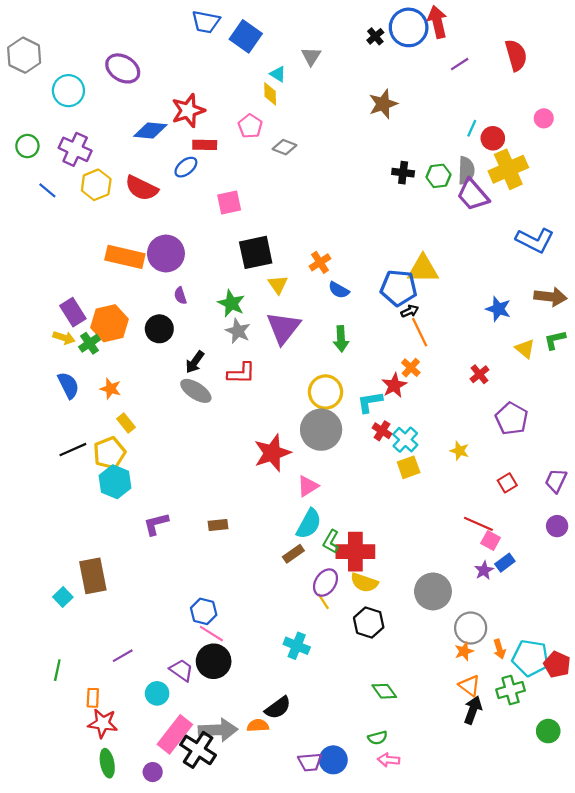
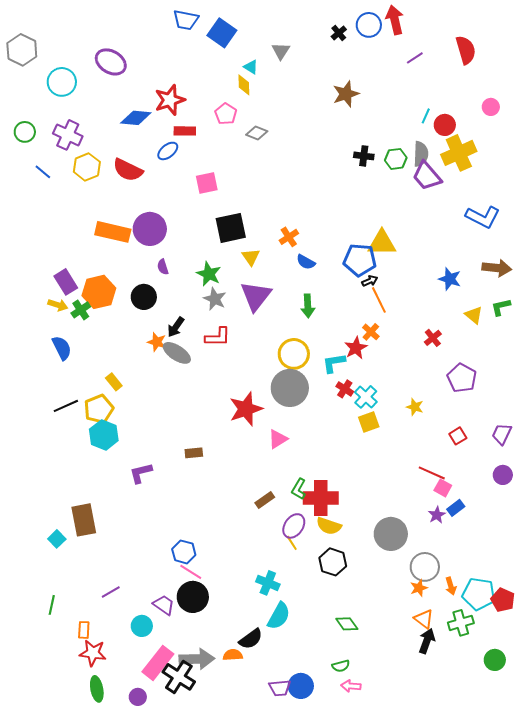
blue circle: (409, 27) -> (369, 25), size x0.7
orange star: (111, 389) -> (157, 342), moved
cyan semicircle: (309, 524) -> (279, 616), moved
brown rectangle: (218, 525) -> (194, 453), moved

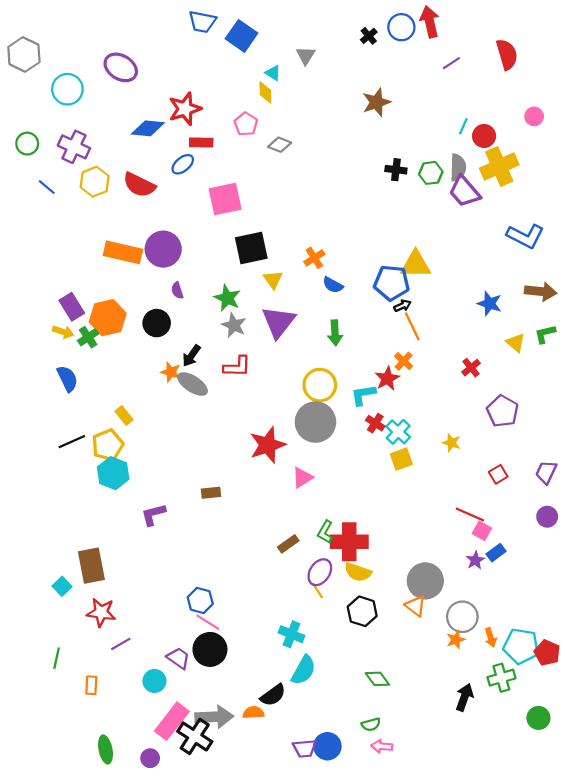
pink square: (207, 183) -> (225, 199), size x1.4
orange triangle: (424, 619) -> (416, 606), moved
red star: (93, 653) -> (101, 612), moved

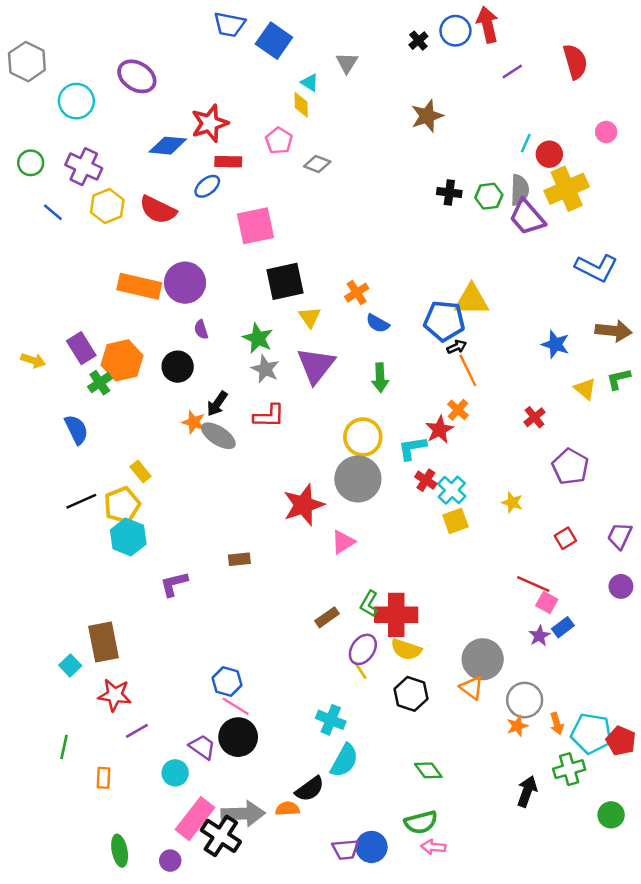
yellow arrow: (63, 332) -> (33, 360), moved
green semicircle: (371, 724) -> (421, 822), size x1.5

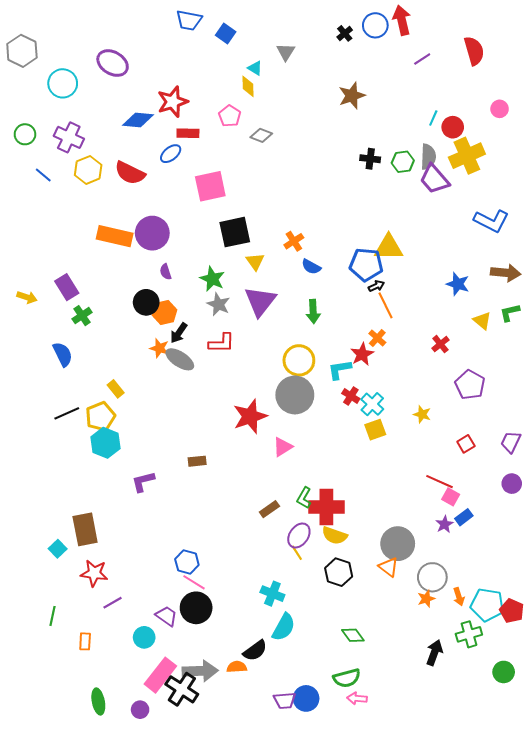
blue square: (274, 41) -> (226, 33), size x0.7
orange hexagon: (122, 360) -> (165, 313), moved, size x0.7

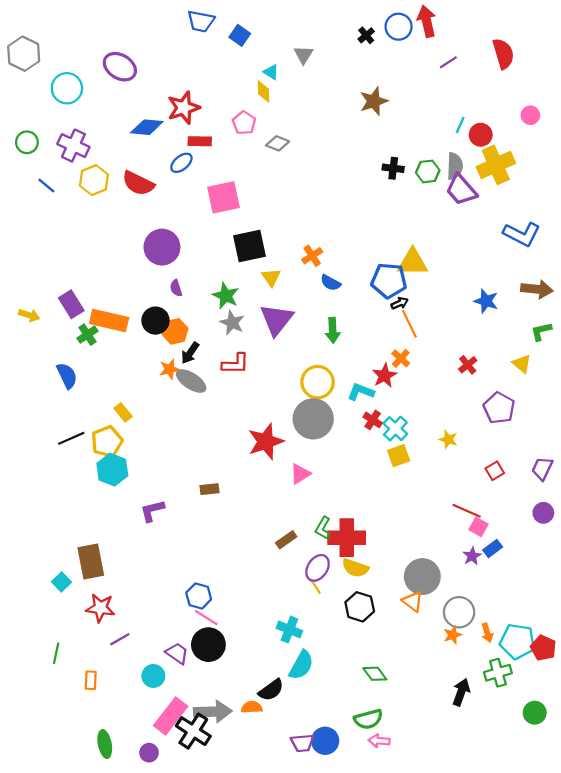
orange rectangle: (115, 236) -> (109, 321), moved
yellow triangle: (482, 321) -> (522, 364), moved
orange star: (159, 348) -> (170, 369), turned -30
cyan L-shape: (340, 370) -> (361, 392), turned 30

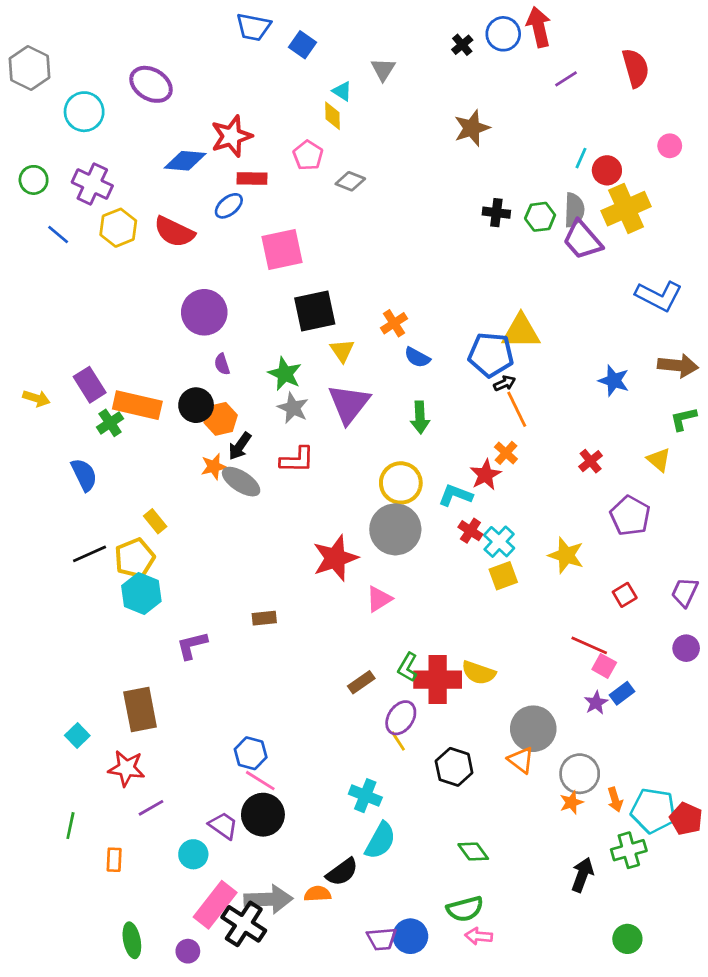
yellow star: (448, 439) -> (566, 555), size x1.5
brown rectangle: (91, 561) -> (140, 710), moved
yellow semicircle: (355, 568) -> (479, 673), moved
green circle: (535, 713) -> (627, 939), moved

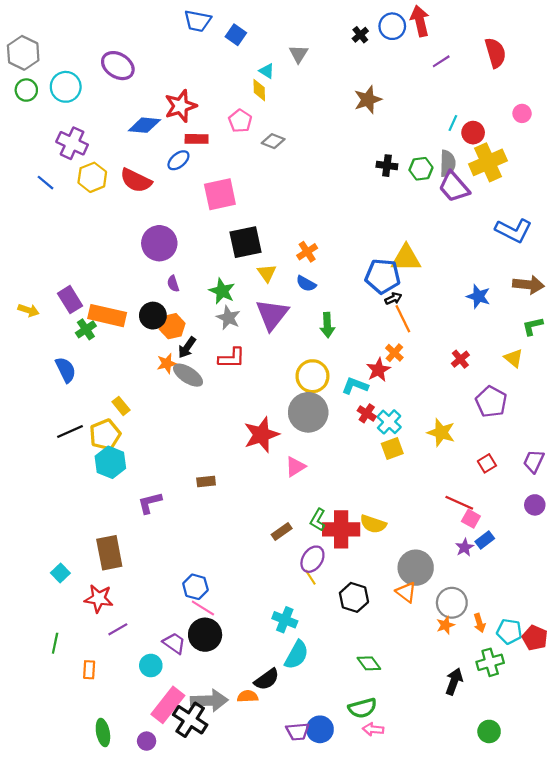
green circle: (34, 180) -> (26, 90), moved
blue semicircle: (417, 357) -> (306, 284), moved
cyan pentagon: (653, 811) -> (509, 631), size x0.7

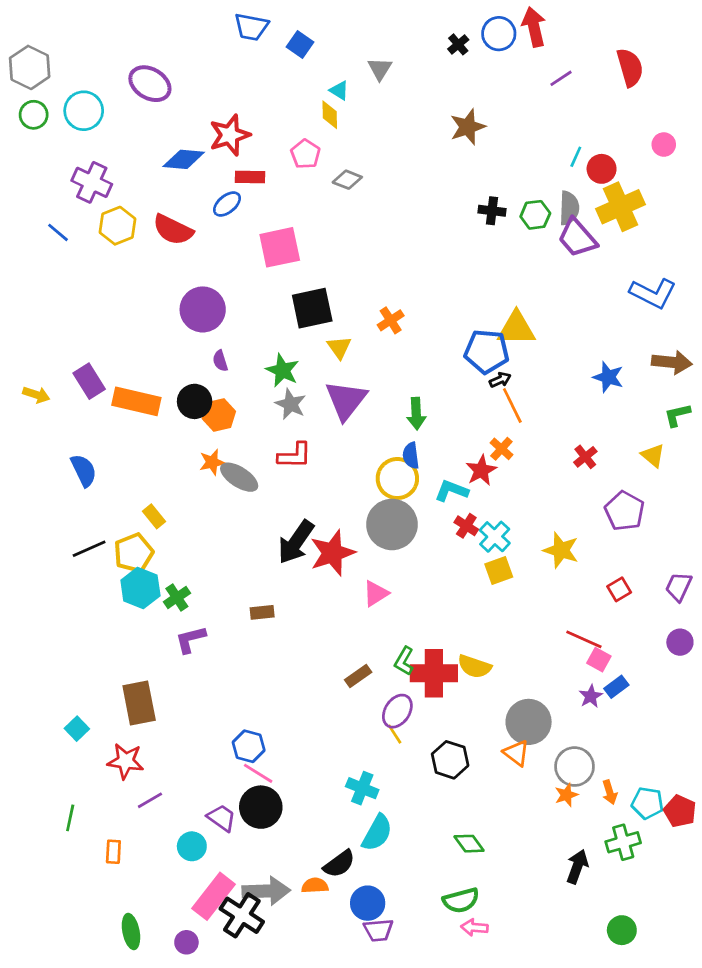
blue semicircle: (306, 284) -> (411, 456), moved, turned 54
green cross: (86, 329) -> (177, 598), moved
black arrow: (187, 347) -> (296, 542), moved, size x1.6
blue circle: (320, 729) -> (368, 903), moved

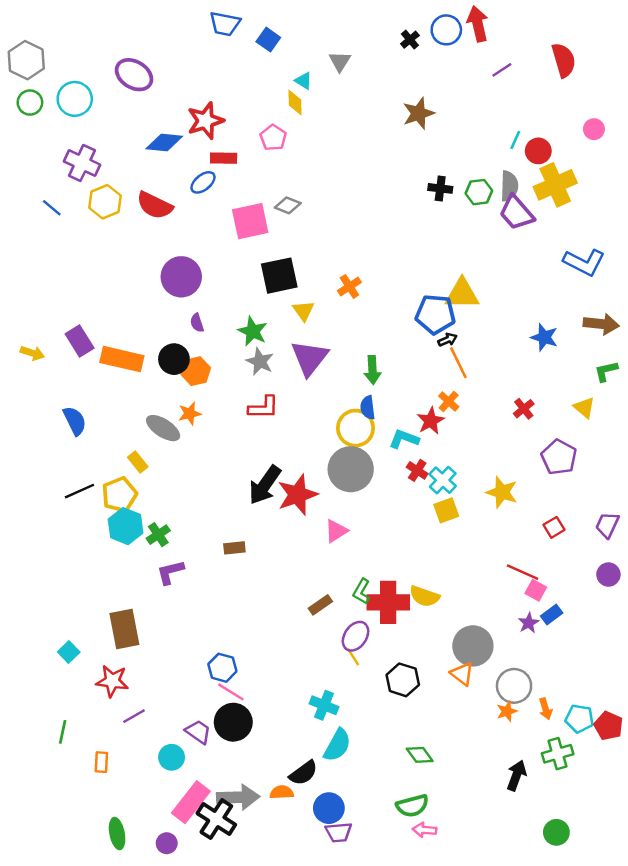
gray diamond: (347, 180) -> (288, 205), moved
gray ellipse: (239, 477) -> (163, 428), moved

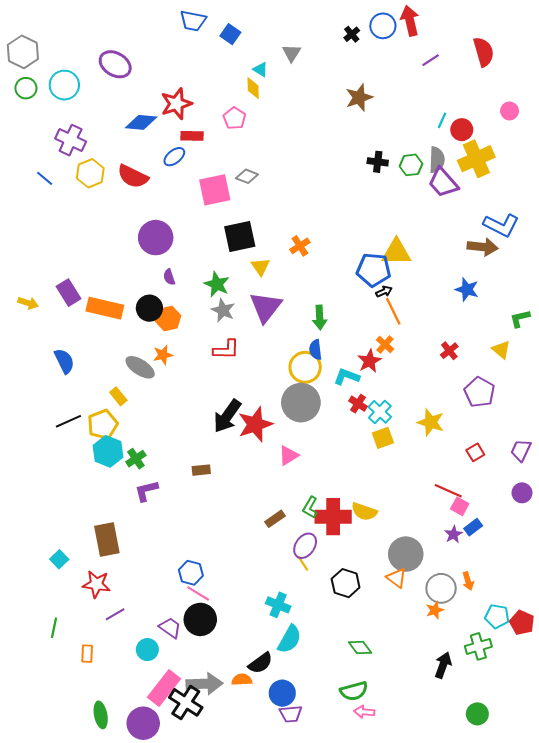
brown arrow: (601, 324) -> (483, 247), moved
orange arrow: (546, 709) -> (468, 581), moved
purple circle: (167, 843) -> (143, 723), size x1.8

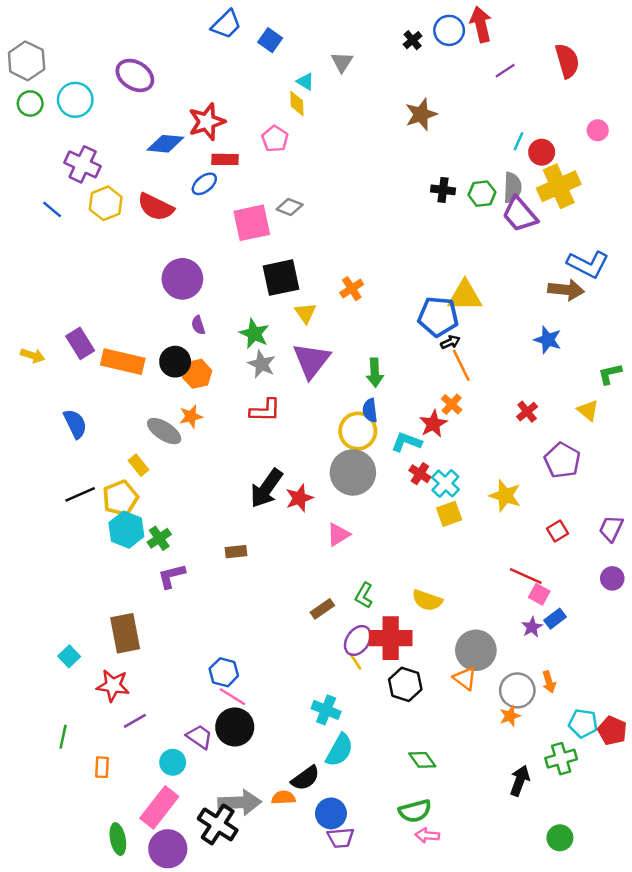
blue trapezoid: (193, 21) -> (226, 24), turned -56
red star: (255, 424) -> (299, 498), size x0.7
red cross: (333, 517) -> (391, 638), moved
pink rectangle: (164, 688) -> (159, 807), moved

